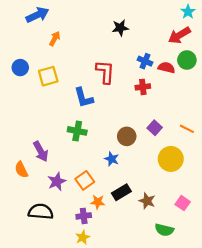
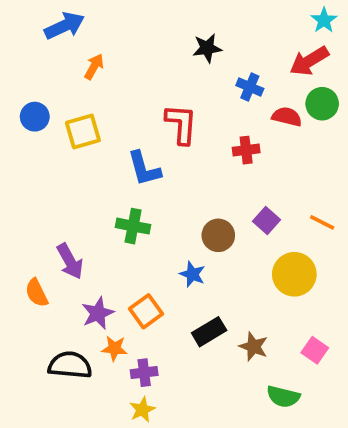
blue cross: (145, 61) -> (250, 87), moved
orange star: (98, 202) -> (114, 348), moved

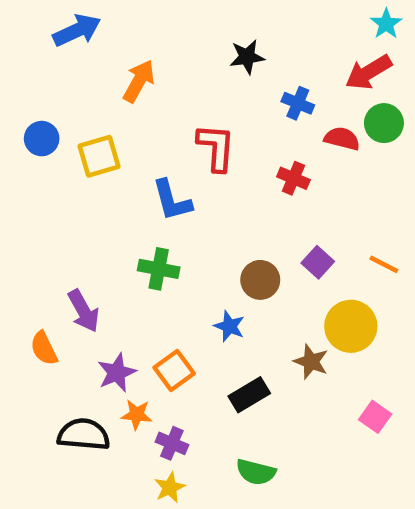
orange arrow: (94, 67) -> (139, 81), moved, size x1.4
red cross: (246, 150) -> (293, 178), turned 30
brown star: (254, 347) -> (311, 362), moved
purple cross: (144, 373) -> (172, 443), turned 30
green semicircle: (283, 397) -> (256, 472), moved

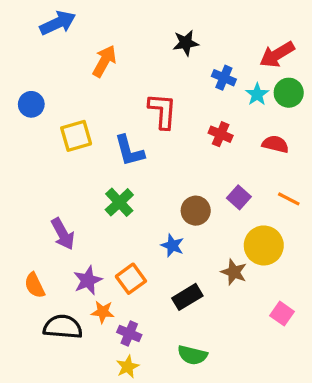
cyan star: (386, 24) -> (257, 94), moved
red semicircle: (342, 139) -> (275, 144), moved
yellow square: (99, 156) -> (76, 136), moved
green cross: (159, 269) -> (119, 202), turned 36
orange semicircle: (44, 348) -> (35, 285), moved

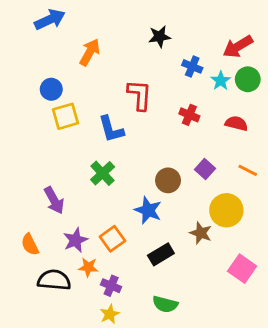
blue circle: (31, 104) -> (51, 89), moved
blue star: (172, 245) -> (148, 210), size x1.4
pink square: (282, 314) -> (242, 269), size x1.4

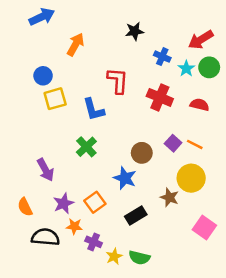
red cross: (189, 115) -> (160, 97), size x1.5
orange line: (248, 170) -> (195, 144), moved
yellow star: (110, 314) -> (114, 256), moved

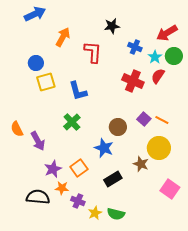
red L-shape: (118, 81) -> (93, 52), moved
red semicircle: (200, 105) -> (158, 76), moved, turned -70
orange semicircle: (25, 207) -> (17, 129), moved

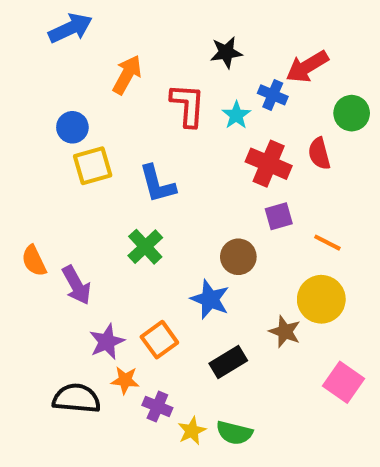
red arrow: (167, 33) -> (307, 67), moved
cyan star: (155, 57) -> (236, 115), moved
red semicircle: (158, 76) -> (319, 154), turned -49
purple square: (144, 119) -> (279, 216), moved, turned 32

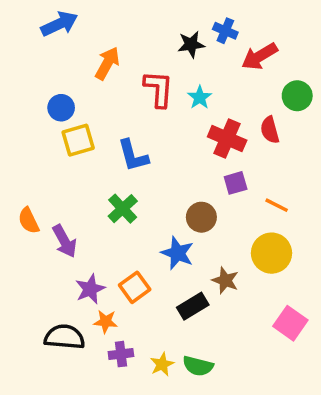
blue cross: (273, 95) -> (225, 31), moved
brown star: (285, 332) -> (225, 280), moved
purple cross: (157, 406) -> (121, 354), moved, turned -30

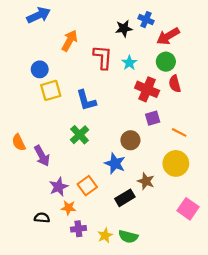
green circle: (297, 96) -> (166, 62), moved
black semicircle: (65, 337) -> (42, 218), size x0.6

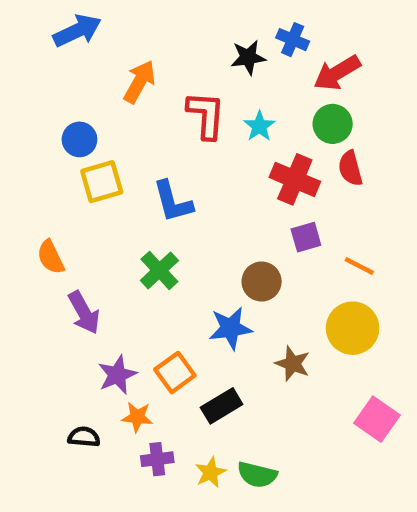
orange semicircle: (19, 142) -> (51, 257), moved
blue star: (115, 163) -> (230, 328), turned -30
black rectangle: (125, 198) -> (222, 406), moved

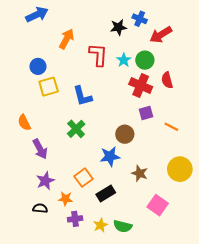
green circle: (333, 124) -> (145, 60), moved
yellow circle: (353, 328) -> (180, 169), moved
purple star: (117, 375) -> (45, 181), moved
pink square: (377, 419) -> (158, 205), moved

